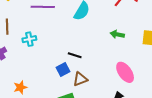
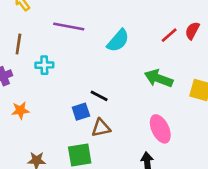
green arrow: (117, 34) -> (159, 78), size x1.5
orange star: (20, 87) -> (20, 110), moved

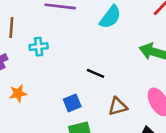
blue square: (81, 112) -> (72, 103), moved
brown triangle: (101, 128) -> (118, 106), moved

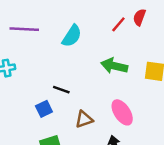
blue square: (72, 103) -> (44, 109), moved

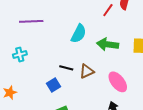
cyan semicircle: (72, 36) -> (79, 34), moved
brown triangle: (84, 119) -> (87, 71), moved

